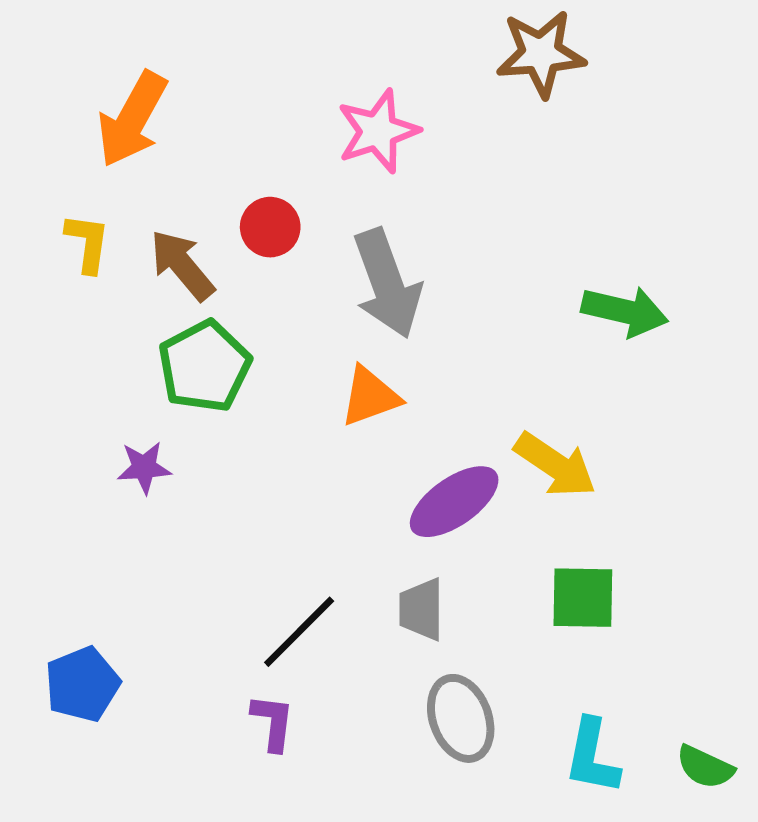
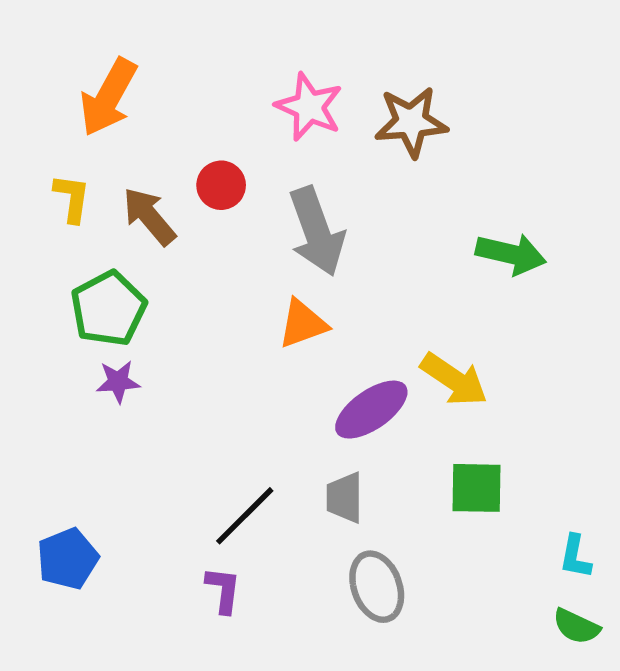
brown star: (541, 54) -> (411, 122), moved
pink star: (378, 131) -> (309, 107), turned -30
green pentagon: (205, 366) -> (108, 309), moved
cyan L-shape: (592, 757) -> (575, 557), moved, size x0.7

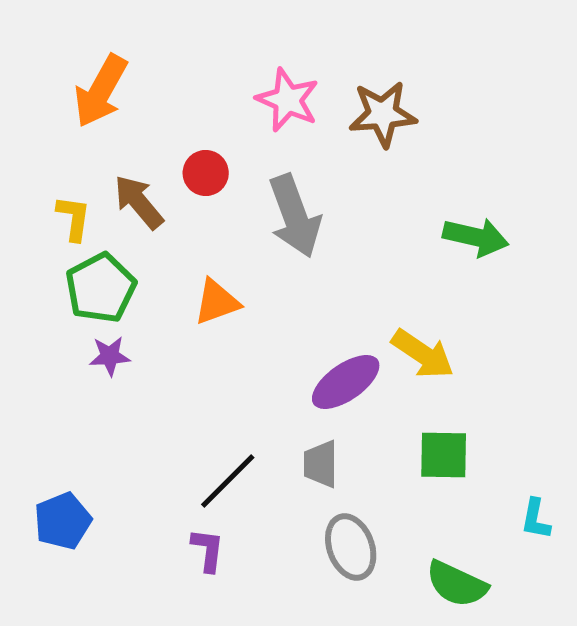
yellow L-shape: (72, 198) -> (74, 218), moved
orange triangle: (303, 324) -> (217, 302), moved
green semicircle: (576, 626) -> (457, 584), moved, size x1.4

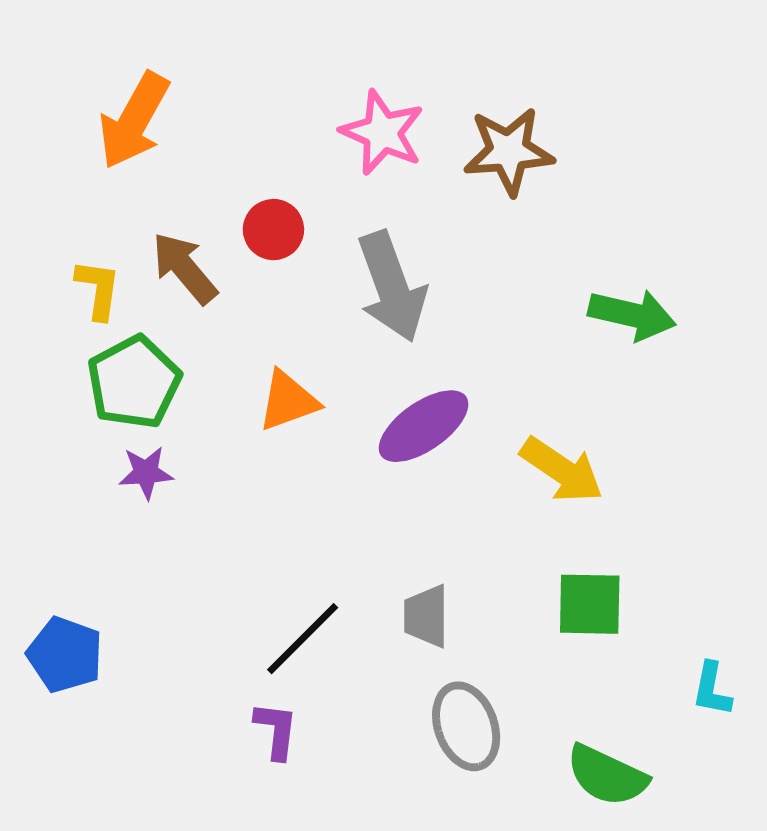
purple ellipse: (346, 382) -> (424, 426), moved
blue pentagon: (63, 521) -> (65, 655), moved, turned -30

